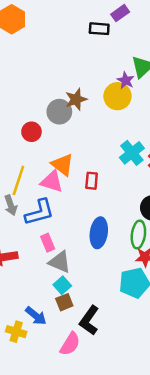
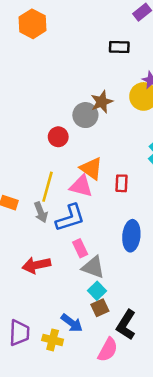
black rectangle: (99, 29) -> (119, 47), moved

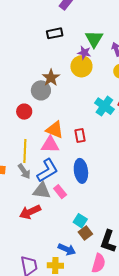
blue ellipse: (131, 236) -> (81, 171), moved
gray triangle: (93, 267) -> (42, 191), moved

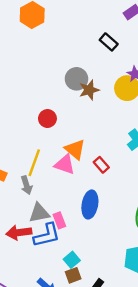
black rectangle: (55, 33) -> (109, 42), turned 35
gray circle: (41, 90) -> (76, 79), moved
red rectangle: (80, 136) -> (101, 165), turned -48
blue L-shape: (47, 170) -> (47, 235), moved
gray triangle: (42, 191) -> (39, 213), turned -36

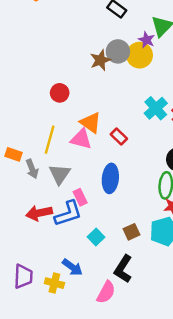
gray circle: (76, 79) -> (118, 51), moved
gray arrow: (27, 185) -> (32, 169), moved
gray triangle: (39, 213) -> (60, 174), moved, turned -40
brown square: (73, 275) -> (131, 232), moved

